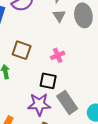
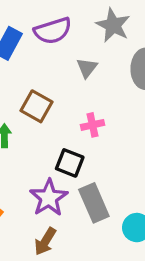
gray triangle: (59, 16) -> (87, 68), moved
purple star: (39, 104) -> (49, 198), turned 30

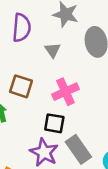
purple semicircle: (53, 31) -> (22, 28), turned -56
pink cross: (92, 125) -> (65, 92), size x1.5

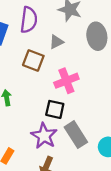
gray triangle: (53, 50) -> (56, 42), turned 35
brown square: (21, 86) -> (33, 60), moved

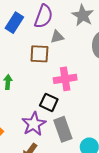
gray triangle: (56, 42) -> (57, 37), moved
brown square: (33, 60) -> (39, 54), turned -30

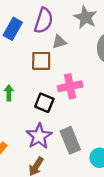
black square: (49, 102) -> (44, 103), moved

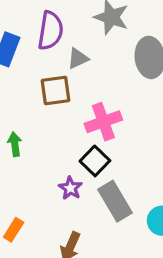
black square: (44, 103) -> (95, 161), moved, turned 30
purple star: (39, 136) -> (70, 188), moved, size x0.6

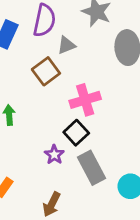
brown square: (55, 91) -> (46, 71), turned -32

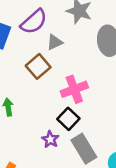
purple semicircle: (44, 20) -> (34, 22), turned 40

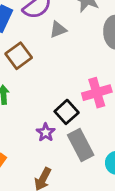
brown square: (38, 66) -> (19, 56), moved
pink cross: (74, 89) -> (97, 93), moved

